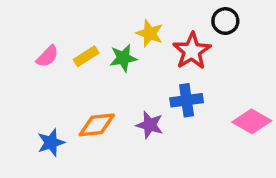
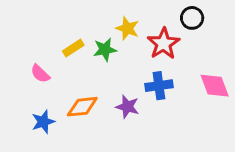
pink semicircle: (47, 56) -> (40, 74), moved, turned 90
pink diamond: (252, 121) -> (215, 86), moved, turned 40

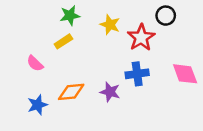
green star: (105, 50) -> (70, 16), moved

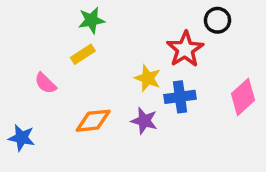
yellow star: (110, 25) -> (148, 78), moved
pink diamond: (185, 74) -> (243, 97), turned 68
blue star: (38, 105) -> (22, 138), moved, turned 30

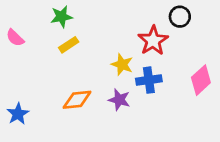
green star: (91, 20) -> (62, 17), moved
pink semicircle: (45, 83) -> (15, 38), moved
blue star: (22, 138) -> (18, 114), turned 30

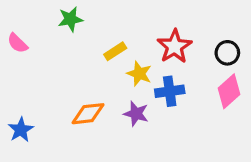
black circle: (180, 17) -> (227, 53), moved
yellow rectangle: (69, 45) -> (115, 51), moved

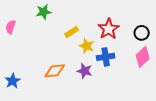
pink semicircle: (18, 43) -> (11, 27), turned 64

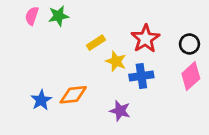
pink semicircle: (11, 27) -> (32, 16), moved
purple star: (85, 71) -> (120, 111), moved
blue star: (13, 81) -> (41, 100), moved

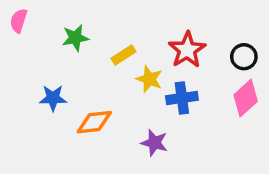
pink semicircle: (32, 16) -> (19, 21), moved
green star: (59, 16) -> (75, 38), moved
blue star: (41, 100) -> (53, 98), moved, turned 30

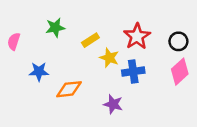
pink semicircle: (19, 21) -> (14, 41), moved

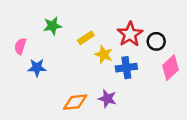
pink semicircle: (14, 41) -> (20, 46), moved
black circle: (178, 41) -> (156, 41), moved
orange diamond: (69, 89) -> (75, 102), moved

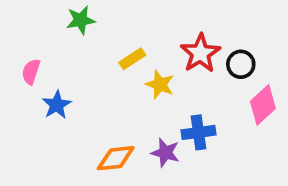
green star: (52, 26) -> (81, 20), moved
blue star: (37, 68) -> (57, 105), turned -30
blue cross: (126, 68) -> (198, 132), moved

